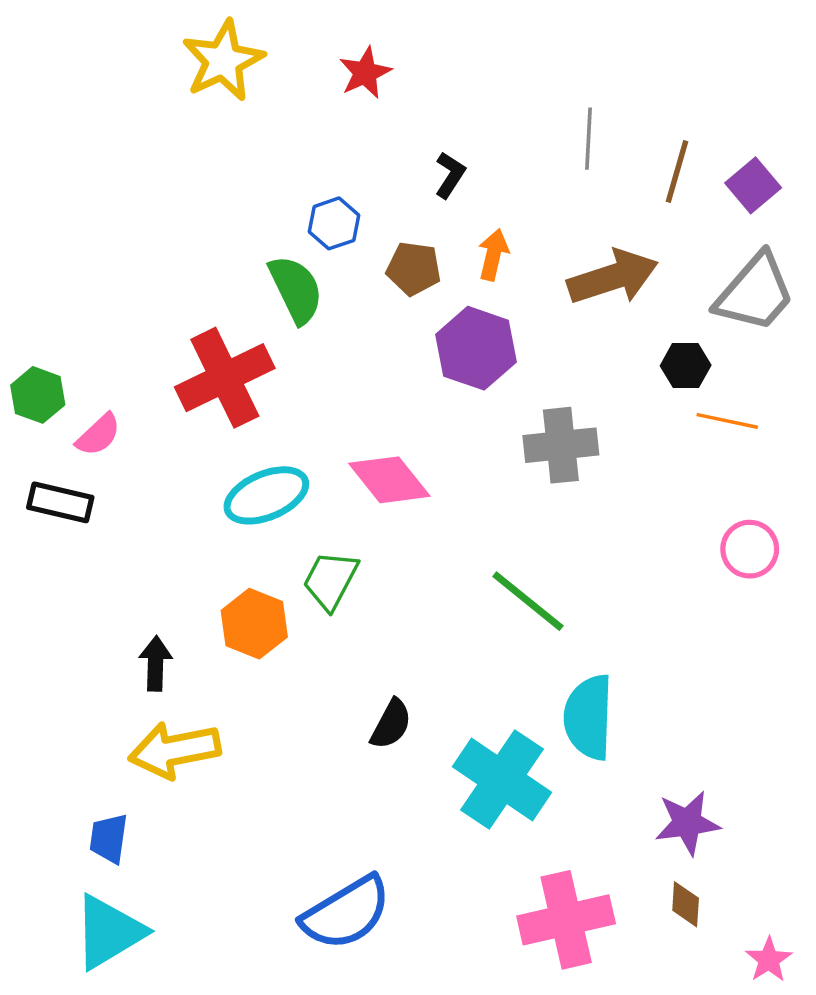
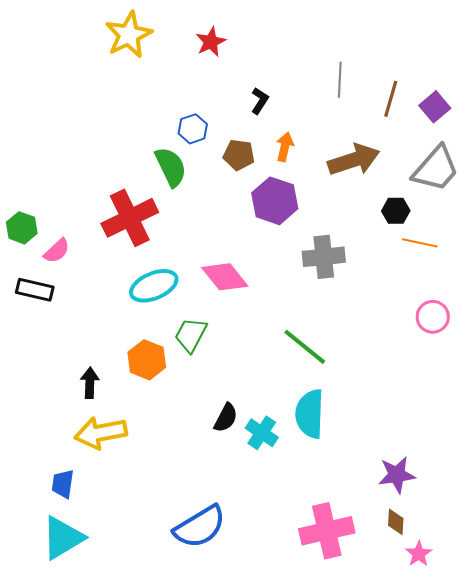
cyan semicircle: (589, 717) -> (310, 414), moved
cyan cross: (502, 780) -> (262, 433), moved, size x0.6
pink star: (769, 960) -> (419, 554), moved

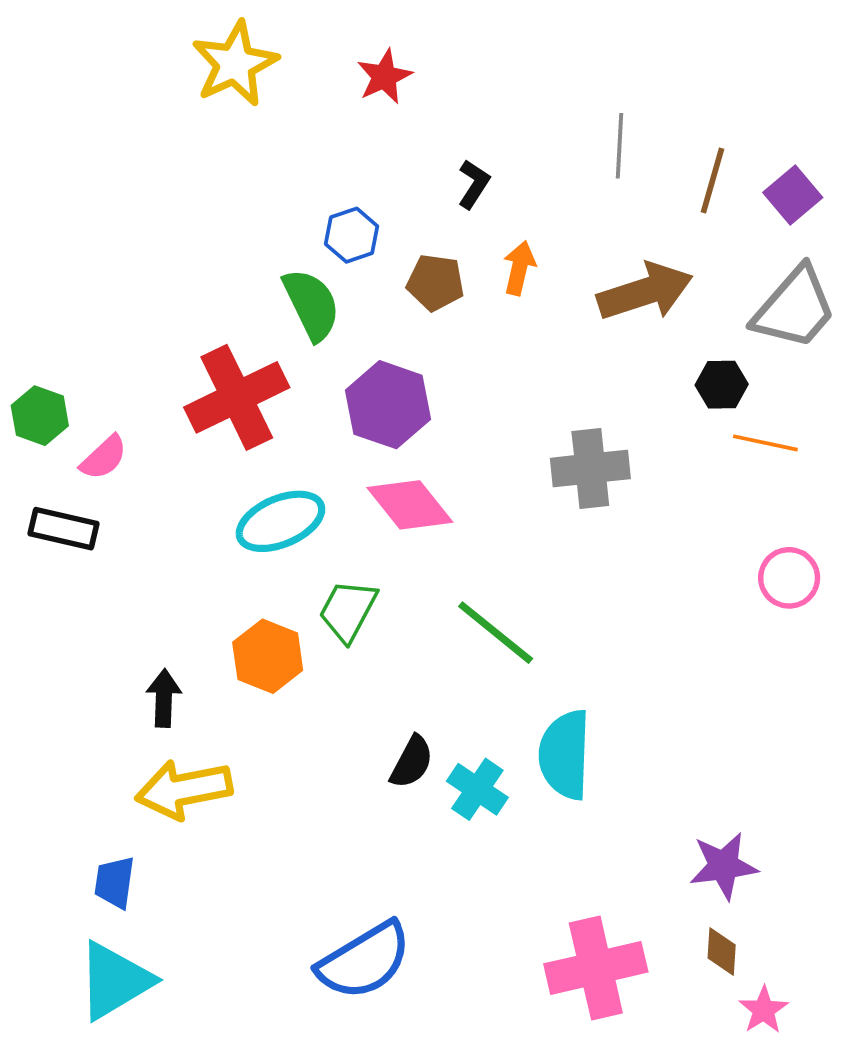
purple hexagon: (275, 201) -> (388, 405), moved
green line: (305, 347) -> (496, 633), moved

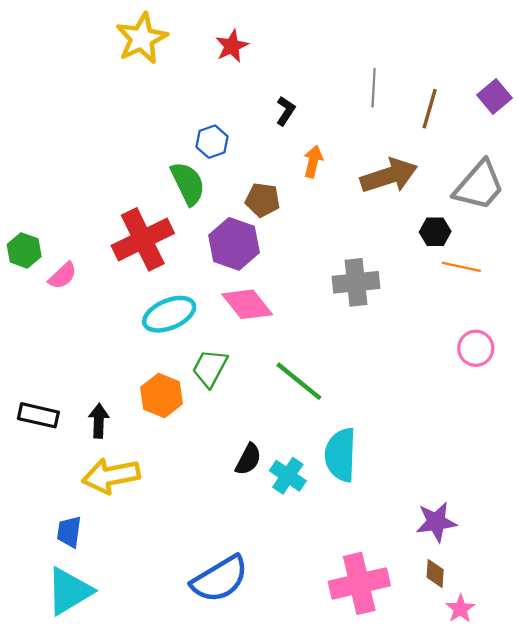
purple square: (793, 195) -> (494, 97), moved
brown pentagon: (435, 283) -> (263, 200), moved
black rectangle: (64, 529) -> (38, 415), moved

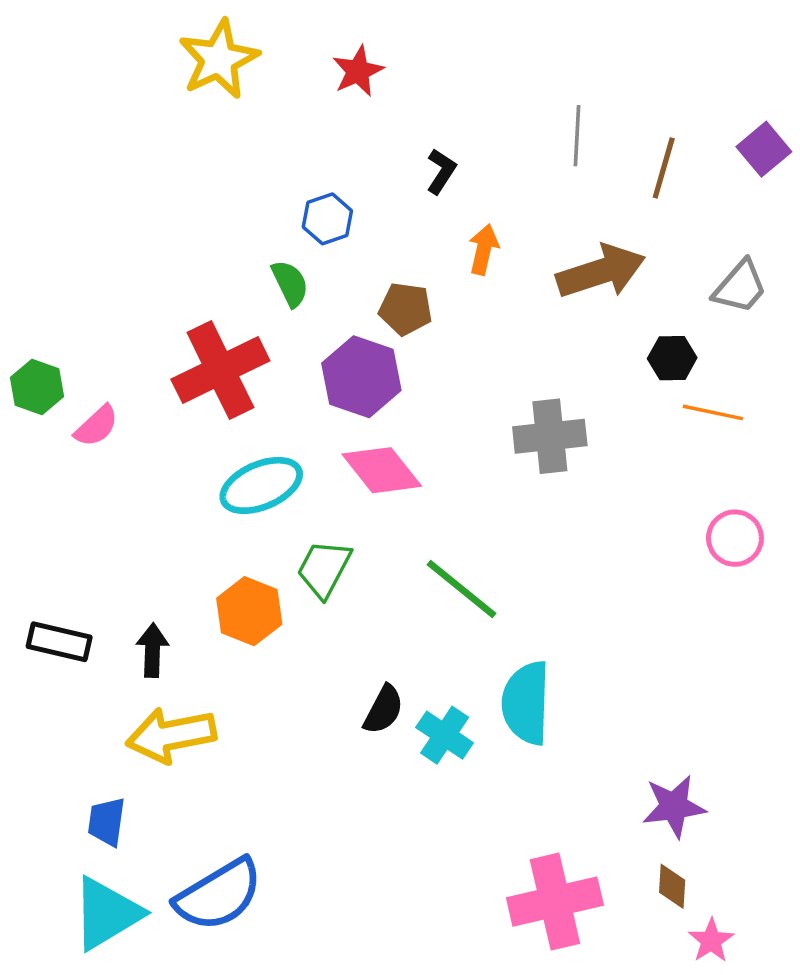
green semicircle: (188, 183) -> (290, 283), size x0.7
gray trapezoid: (479, 186) -> (740, 287), size x0.7
blue semicircle: (220, 579) -> (219, 895), moved

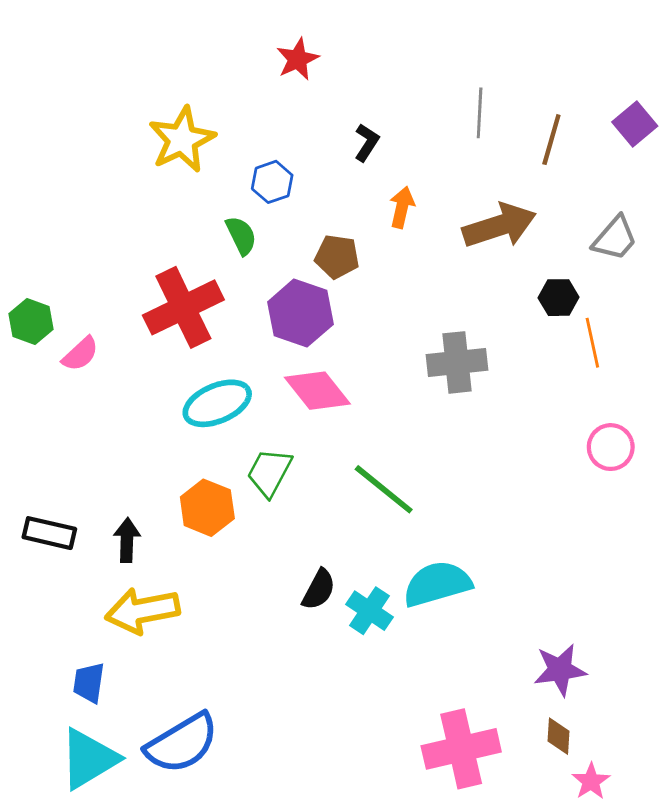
yellow star: (219, 59) -> (182, 140), moved
orange line: (713, 412) -> (592, 343), turned 66
cyan semicircle: (526, 703) -> (437, 584), turned 72

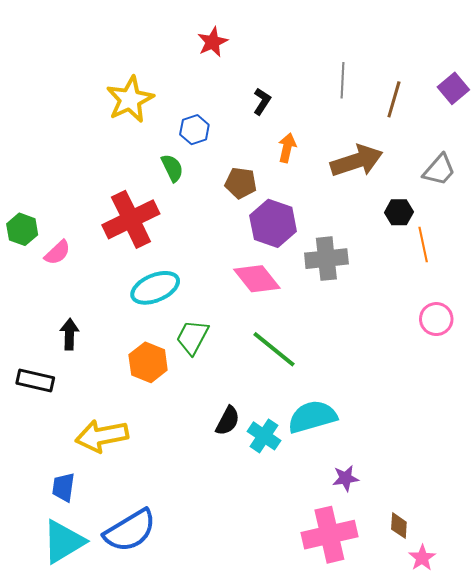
purple hexagon: (300, 313) -> (273, 223), moved
pink diamond: (317, 391) -> (257, 279), moved
black arrow: (127, 540) -> (69, 334), moved
purple star: (560, 670) -> (346, 478), moved, size x0.7

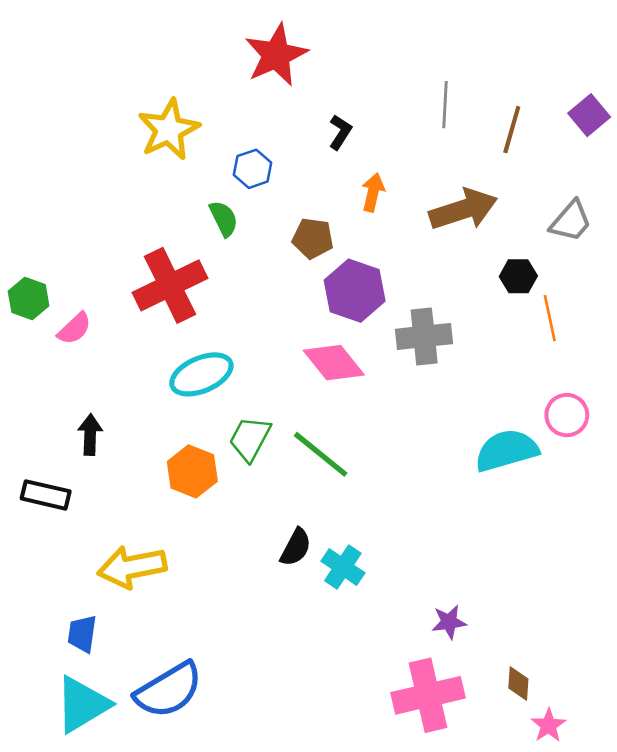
red star: (213, 42) -> (276, 55), size x1.6
green line: (274, 349) -> (321, 454), moved
cyan semicircle: (312, 417) -> (507, 450), moved

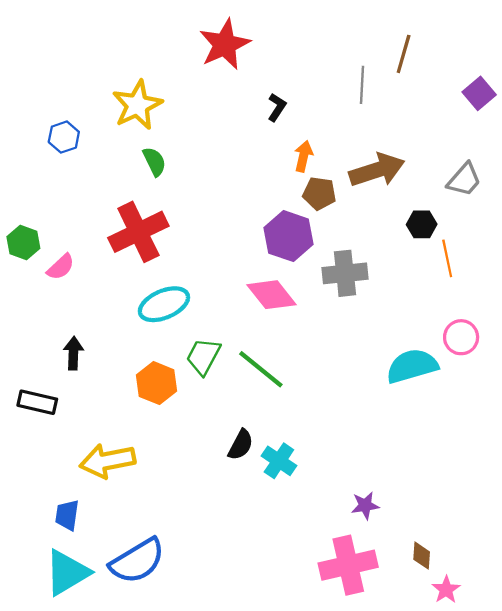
brown line: (512, 130) -> (404, 54), moved
blue hexagon: (253, 169) -> (64, 137), moved
green semicircle: (224, 219) -> (154, 162), moved
brown pentagon: (313, 238) -> (319, 193), moved

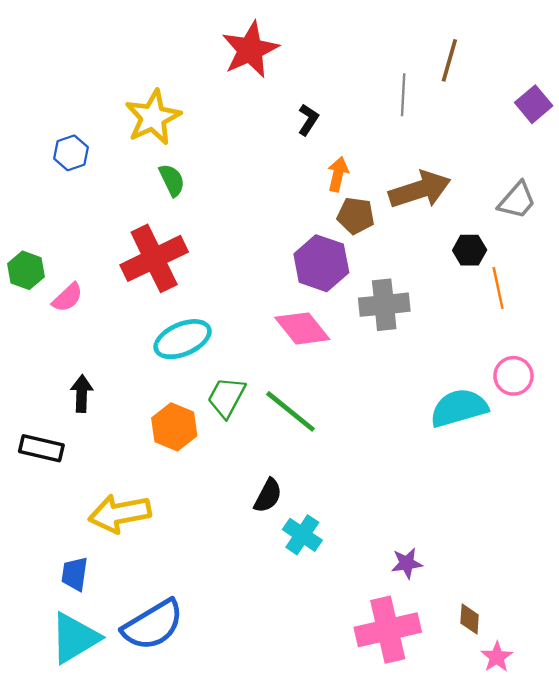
cyan cross: (279, 461) -> (302, 535), moved

